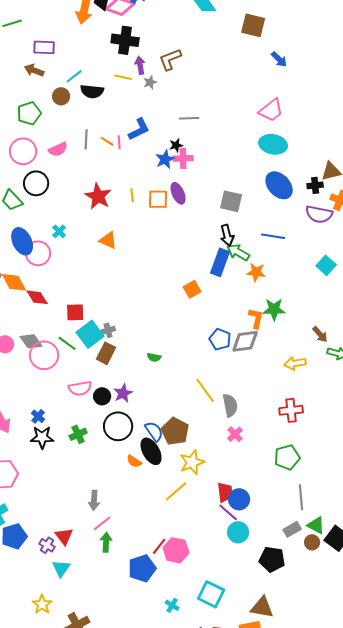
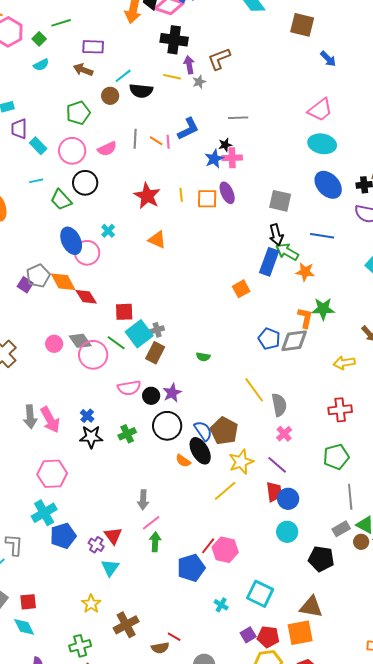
purple line: (228, 512) -> (277, 465), moved

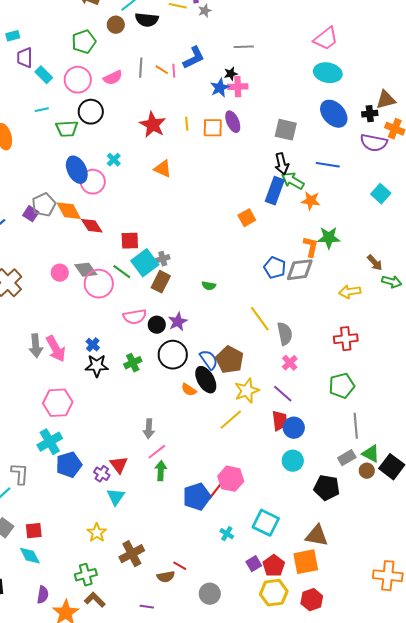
green trapezoid: (61, 200) -> (67, 129), turned -50
red line: (208, 546) -> (215, 492), moved
red pentagon: (268, 637) -> (274, 566), turned 30

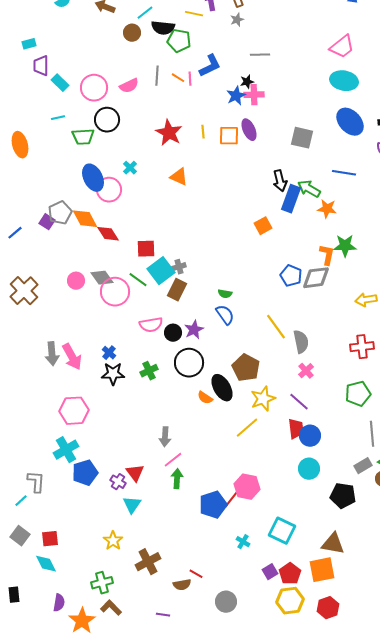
gray star: (205, 11) -> (237, 20), moved
green pentagon: (84, 42) -> (179, 41), moved, turned 30
black arrow: (282, 164) -> (280, 181), moved
blue semicircle: (209, 360) -> (225, 315), moved

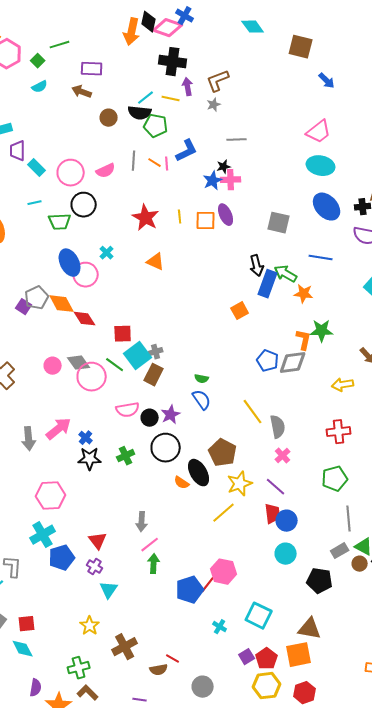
cyan line: (145, 13) -> (146, 98), moved
pink arrow: (72, 357) -> (59, 429), moved, turned -100
red triangle: (135, 473) -> (98, 541), moved

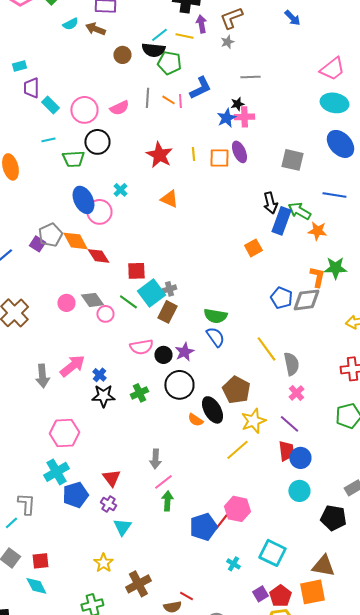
blue arrow: (327, 81) -> (292, 18), moved
cyan semicircle: (40, 87) -> (70, 24), moved
pink circle: (92, 377) -> (105, 314), size x0.6
green semicircle: (202, 379) -> (215, 316), size x1.6

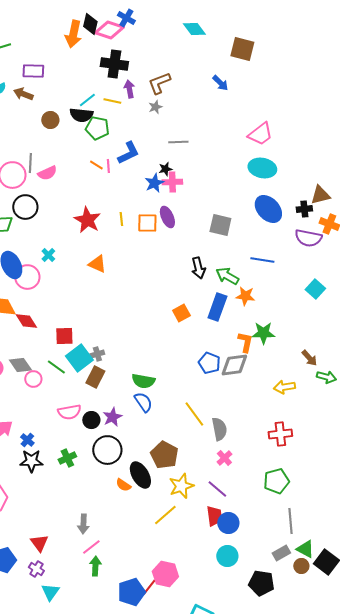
gray line: (147, 98) -> (30, 163), moved
blue rectangle: (281, 221) -> (217, 307), moved

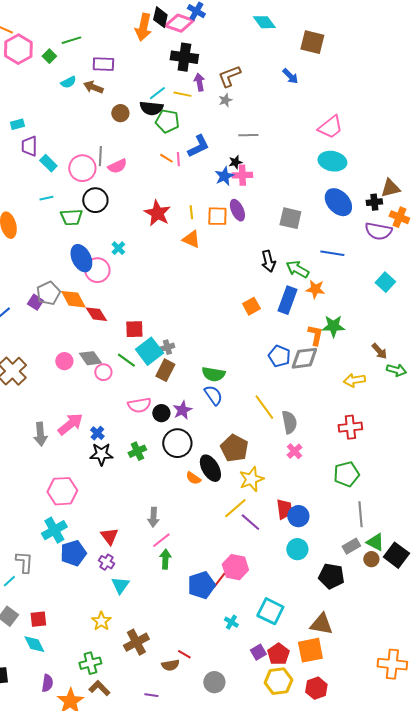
orange triangle: (97, 264) -> (191, 239), moved
purple line: (217, 489) -> (250, 522), moved

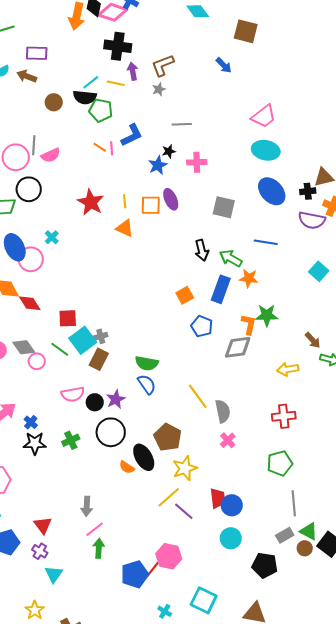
pink cross: (242, 175) -> (197, 162), moved
blue pentagon: (279, 356) -> (202, 326), moved

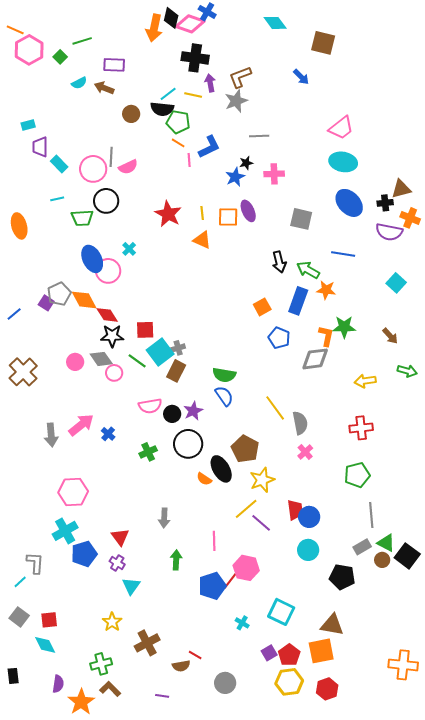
gray star: (159, 89) -> (236, 101), size x1.6
orange line: (100, 147) -> (178, 143), moved
brown arrow: (313, 340) -> (390, 336), moved
black star: (35, 443) -> (112, 336), moved
pink line: (95, 529) -> (214, 541), moved, turned -54

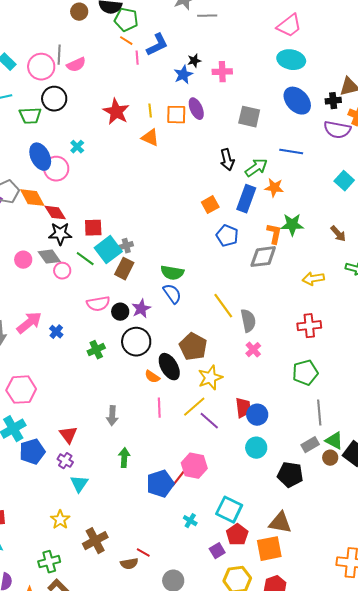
gray line: (259, 136) -> (207, 16), moved
green arrow: (308, 270) -> (256, 168), turned 115
pink line: (214, 541) -> (159, 408), moved
red pentagon: (289, 655) -> (237, 535), moved

